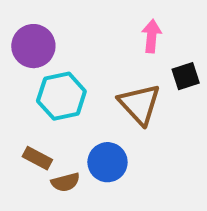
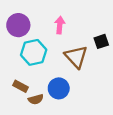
pink arrow: (152, 36) -> (60, 25), moved

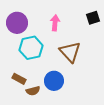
black square: (101, 41) -> (93, 18), moved

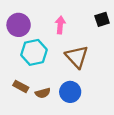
blue circle: (54, 81) -> (70, 92), moved
brown semicircle: (33, 91) -> (43, 93), moved

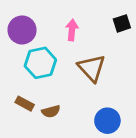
blue circle: (70, 92) -> (107, 121), moved

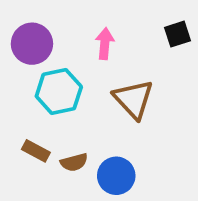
blue circle: (107, 121) -> (116, 176), moved

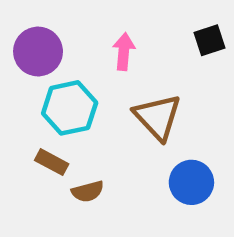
brown rectangle: (36, 151) -> (52, 162), moved
blue circle: (116, 176) -> (191, 182), moved

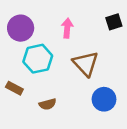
brown rectangle: (52, 162) -> (14, 88), moved

